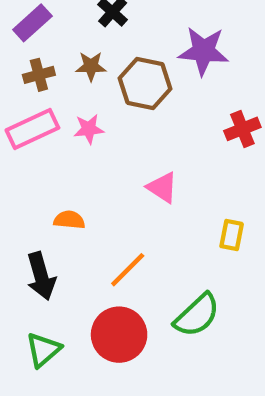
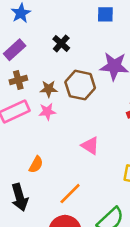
brown star: (91, 66) -> (49, 89), moved
orange semicircle: (69, 220) -> (36, 165), turned 114

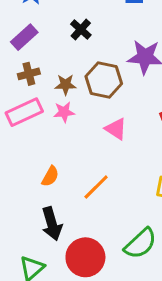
pink triangle: (90, 146) -> (116, 129), moved
orange line: (70, 194) -> (96, 187), moved
black arrow: (20, 197) -> (52, 224), moved

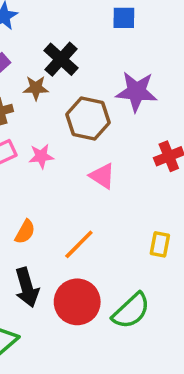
black cross: (81, 29) -> (61, 59), size x1.4
brown star: (66, 85) -> (36, 88), moved
red circle: (85, 257) -> (77, 302), moved

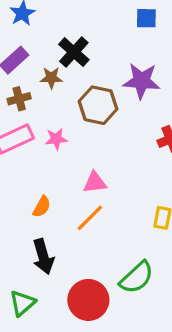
blue square: (124, 18) -> (146, 18), moved
pink triangle: (102, 176) -> (95, 182), moved, turned -40
red circle: (77, 302) -> (88, 300), moved

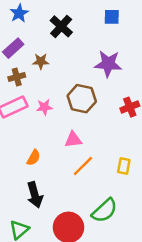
black cross: (74, 52) -> (61, 26), moved
brown hexagon: (98, 105) -> (82, 99), moved
orange line: (90, 218) -> (83, 166), moved

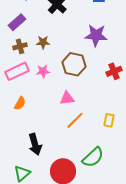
brown star: (41, 61) -> (43, 42), moved
orange semicircle: (34, 158) -> (20, 103), moved

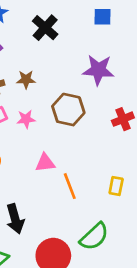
pink triangle: (67, 98) -> (45, 163), moved
orange line: (75, 120) -> (70, 186), turned -66

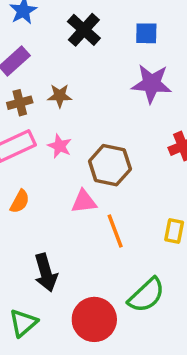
blue square: (102, 17) -> (146, 33), moved
brown hexagon: (68, 110) -> (110, 165), moved
pink star: (26, 119) -> (60, 146), turned 30

